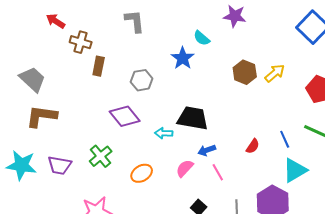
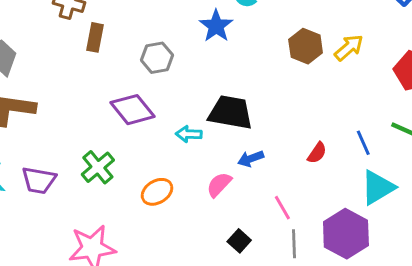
pink line: (218, 172) -> (282, 208), moved

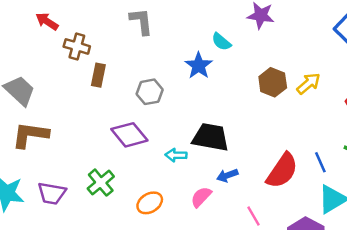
red semicircle: (317, 153) -> (282, 171), size x2.0

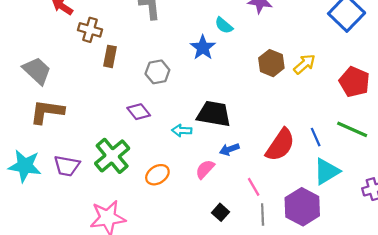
purple diamond: (129, 135) -> (139, 112), size x0.7
green cross: (101, 183) -> (112, 156), size x1.4

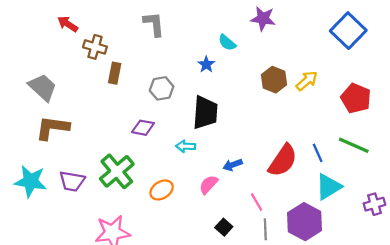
blue star: (203, 48) -> (206, 64), size x0.7
purple diamond: (139, 112) -> (143, 128), turned -40
black trapezoid: (214, 114) -> (205, 112), moved, turned 84

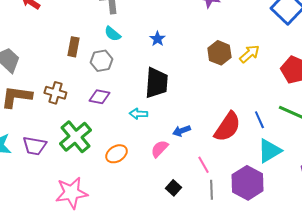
cyan semicircle: (227, 43) -> (112, 34), moved
brown cross: (95, 47) -> (55, 93), moved
gray hexagon: (162, 88) -> (101, 61), moved

